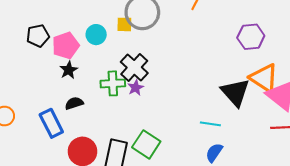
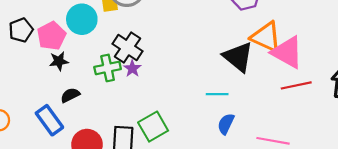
cyan circle: (96, 35) -> (82, 19), size x1.4
black star: (69, 70) -> (59, 61), turned 30
green square: (146, 144) -> (153, 127), turned 36

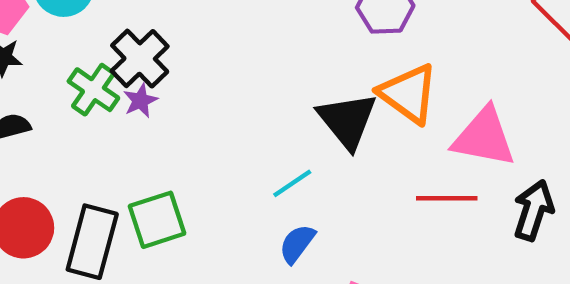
pink triangle: (287, 52) -> (484, 137), moved, turned -30
green cross: (108, 68) -> (93, 90), turned 35
cyan line: (217, 94) -> (292, 183), turned -45

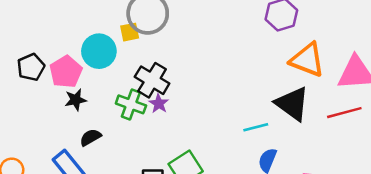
black triangle: (347, 120) -> (292, 104), moved
cyan line: (292, 183) -> (256, 127), turned 35

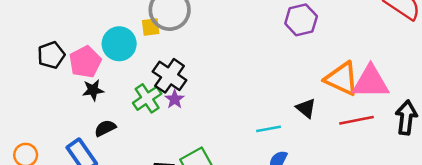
orange triangle: (307, 60) -> (342, 79), moved
green cross: (131, 104) -> (147, 98), turned 32
black triangle: (292, 104) -> (306, 108), size x0.6

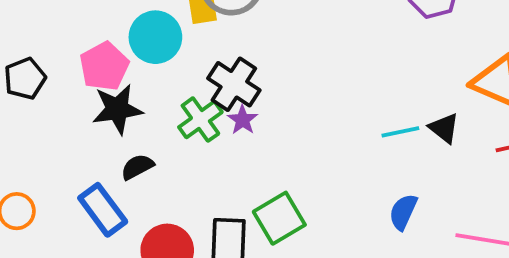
black pentagon: (51, 55) -> (25, 78), moved
black star: (93, 90) -> (117, 109), size x1.5
cyan line: (269, 129) -> (400, 132), moved

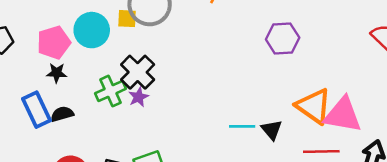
black star: (117, 109) -> (57, 73), size x0.6
blue rectangle: (103, 210) -> (37, 110), moved

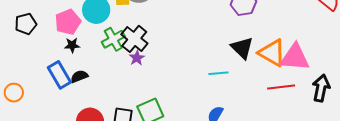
green cross: (111, 91) -> (113, 39), moved
black triangle: (272, 130) -> (242, 48), moved, size x1.4

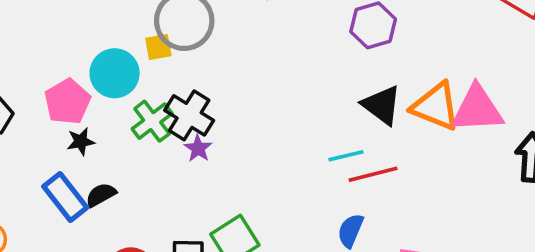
red line: (281, 87) -> (373, 174), moved

